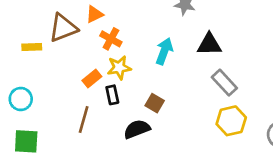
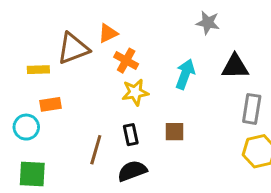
orange rectangle: (92, 78) -> (50, 104), moved, turned 30
gray rectangle: (224, 83) -> (252, 109), turned 52
black rectangle: (112, 95) -> (131, 135), moved
brown square: (155, 103) -> (175, 132), turned -30
black semicircle: (137, 129) -> (132, 171), moved

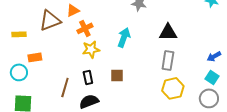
orange cross: (126, 61) -> (85, 28), turned 35
black triangle: (235, 67) -> (168, 32), moved
yellow rectangle: (38, 70) -> (19, 34), moved

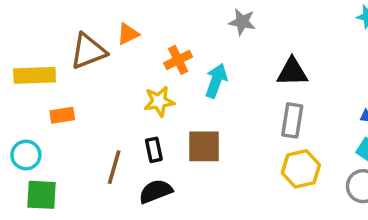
orange cross: (85, 28) -> (178, 60), moved
yellow rectangle: (19, 34) -> (35, 75), size x1.6
cyan circle: (19, 72) -> (26, 155), moved
brown square: (117, 75) -> (204, 146), size x1.5

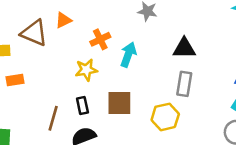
brown triangle: (88, 51) -> (34, 33), turned 44
yellow hexagon: (301, 169) -> (165, 117), moved

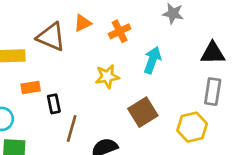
orange cross: (100, 39) -> (120, 31), moved
brown square: (119, 103) -> (143, 112), turned -32
black rectangle: (82, 106) -> (54, 104), moved

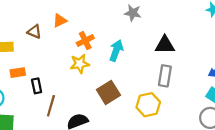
orange cross: (120, 31) -> (85, 41), moved
brown triangle: (51, 37) -> (34, 32), size x0.6

